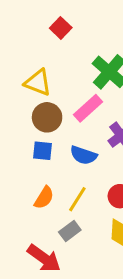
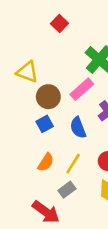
yellow triangle: (38, 82) -> (27, 72), moved
blue square: (43, 151) -> (45, 124), turned -35
blue semicircle: (83, 155) -> (78, 128), turned 50

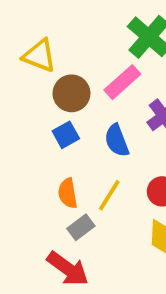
orange semicircle: (46, 162) -> (68, 193), turned 138
gray rectangle: (67, 190) -> (81, 227), moved

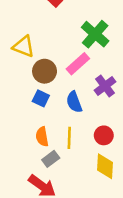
blue square: (66, 135) -> (41, 98), turned -35
yellow line: (109, 195) -> (69, 138), turned -30

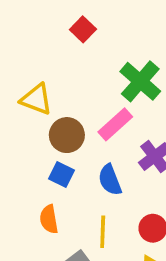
orange semicircle: (42, 137) -> (49, 219), moved

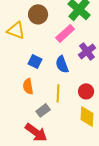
yellow triangle: (36, 99) -> (16, 30), moved
brown circle: (67, 135) -> (38, 14), moved

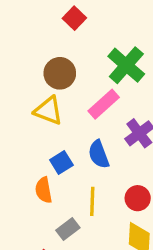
yellow triangle: (16, 30) -> (48, 111), moved
blue square: (35, 61) -> (61, 163), moved, turned 32

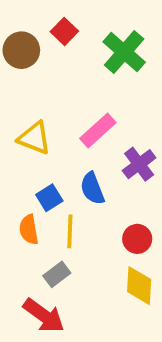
green cross: (126, 65) -> (124, 52), moved
brown circle: (60, 73) -> (21, 50), moved
yellow line: (92, 201) -> (70, 231), moved

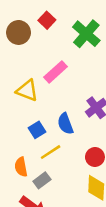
pink rectangle: (98, 131) -> (56, 72), moved
orange semicircle: (29, 230) -> (21, 167), moved
yellow line: (70, 231) -> (51, 152), turned 55

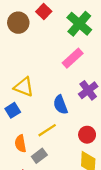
pink rectangle: (56, 72) -> (73, 58), moved
yellow triangle: (27, 90) -> (24, 87), moved
blue square: (37, 130) -> (13, 110), moved

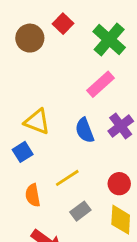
blue semicircle: (60, 105) -> (85, 130), moved
gray rectangle: (39, 156) -> (80, 211), moved

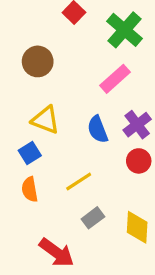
brown circle: (30, 38) -> (38, 61), moved
red circle: (119, 184) -> (139, 161), moved
orange semicircle: (33, 195) -> (30, 189), moved

